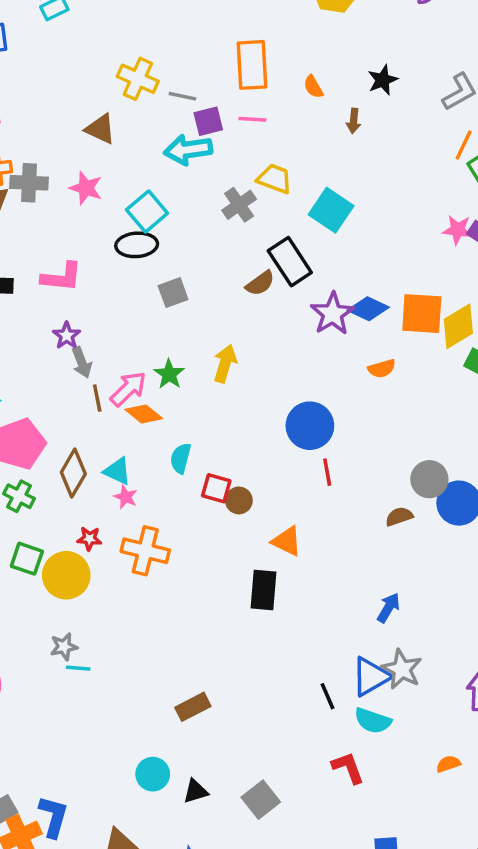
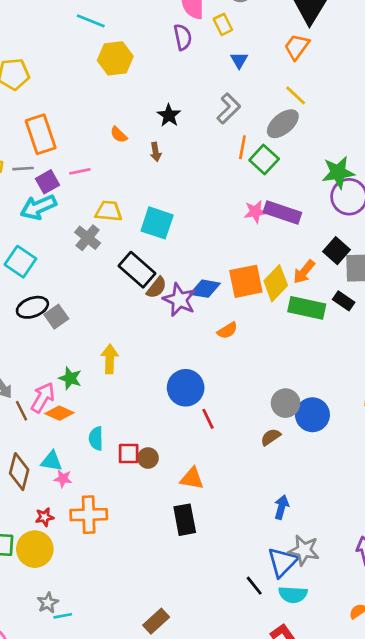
orange rectangle: (252, 65) -> (41, 134), moved
black ellipse: (137, 245) -> (32, 307), moved
brown semicircle: (260, 283) -> (157, 288), moved

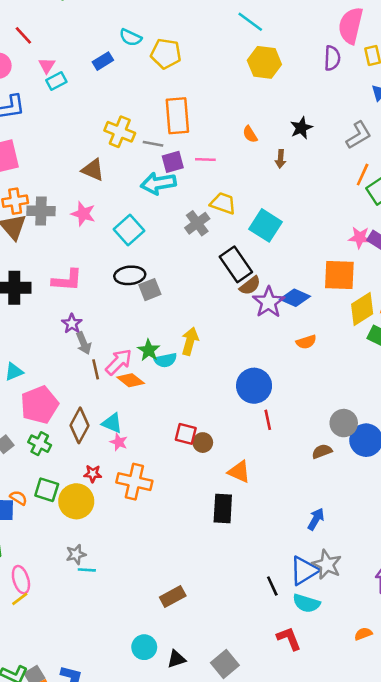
orange square: (246, 281) -> (339, 275), moved
cyan semicircle: (96, 438) -> (165, 360), moved, turned -115

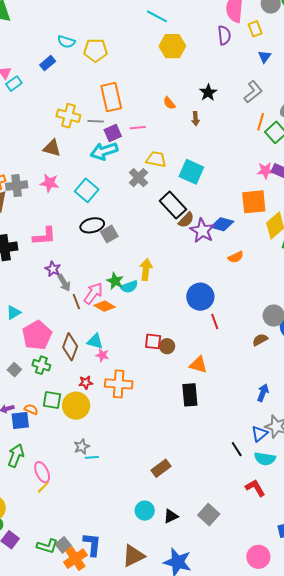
blue triangle: (304, 571) -> (259, 434), size x0.7

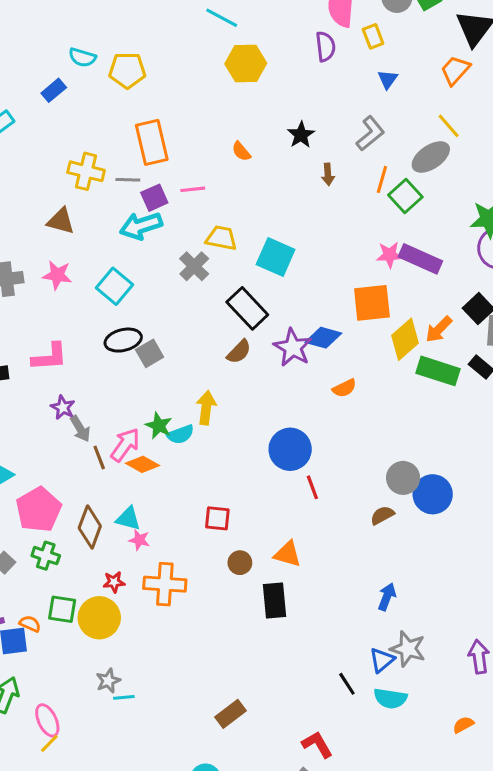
brown arrow: (196, 119) -> (328, 174), moved
brown semicircle: (186, 220) -> (239, 352), moved
brown circle: (167, 346) -> (240, 563), moved
red L-shape: (255, 488) -> (317, 744), moved

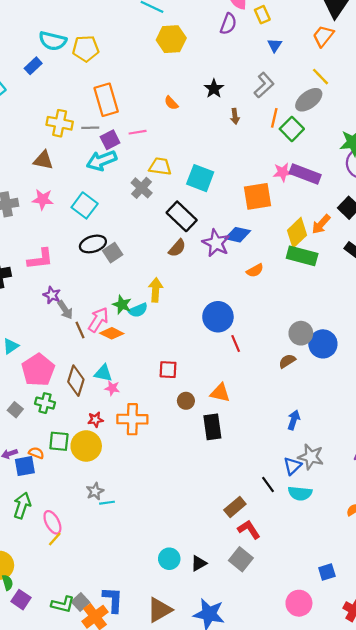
purple semicircle: (325, 47) -> (228, 24), turned 30
cyan semicircle: (82, 57) -> (53, 41), size x1.4
orange square: (372, 303) -> (257, 196), moved
green rectangle: (438, 371) -> (302, 256), moved
brown rectangle: (230, 714) -> (235, 507), moved

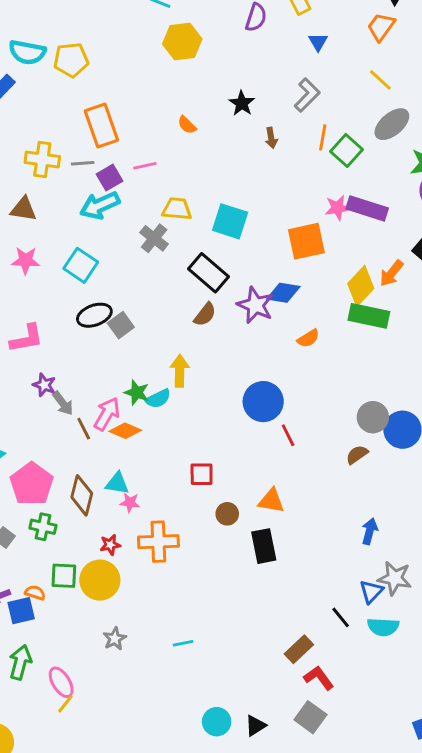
gray ellipse: (309, 100) -> (392, 124), moved
cyan line: (107, 503) -> (183, 643), moved

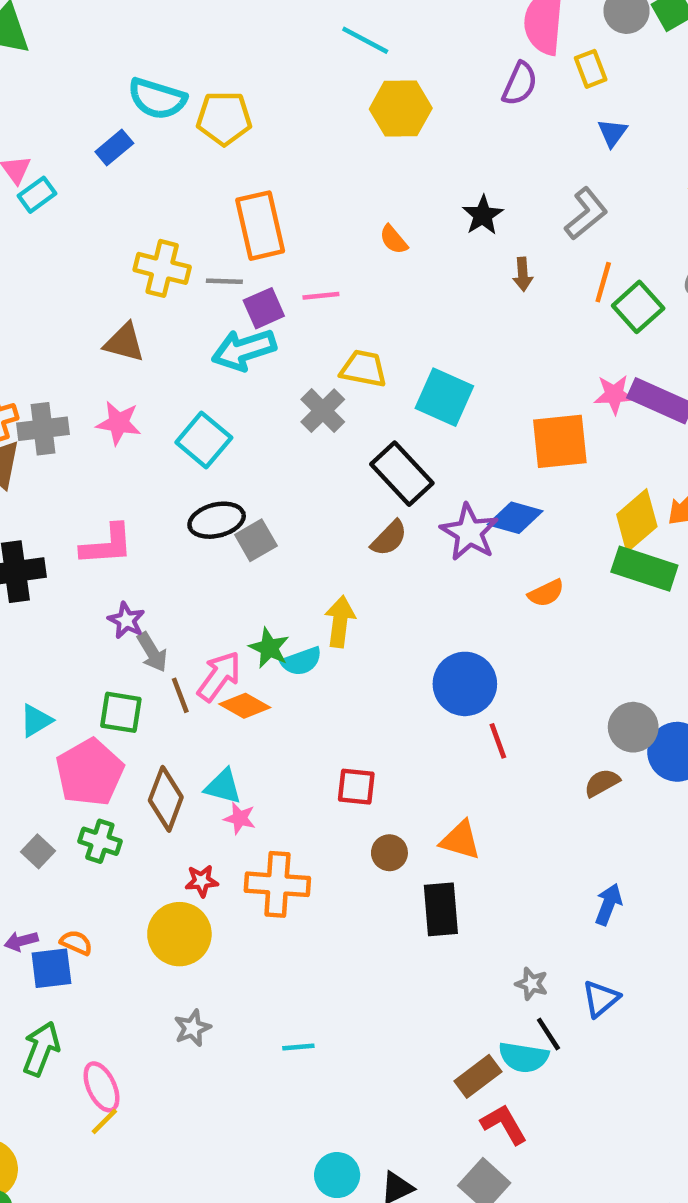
green square: (64, 576) -> (121, 712), moved
gray star: (395, 578) -> (532, 984), moved, size x0.6
cyan semicircle: (383, 627) -> (524, 1057), moved

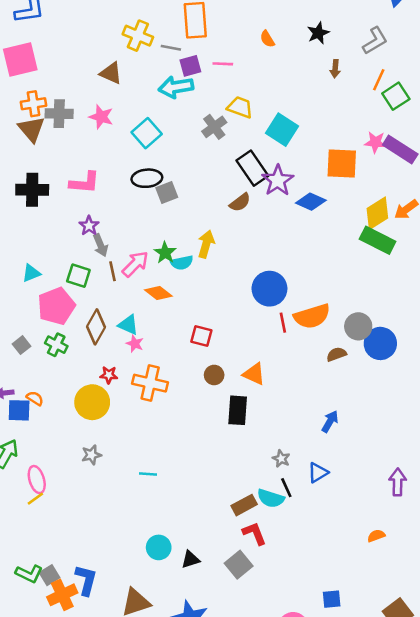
purple star: (469, 532) -> (278, 180), moved
orange semicircle: (546, 593) -> (312, 316), moved, size x1.8
orange diamond: (245, 706) -> (158, 293), moved

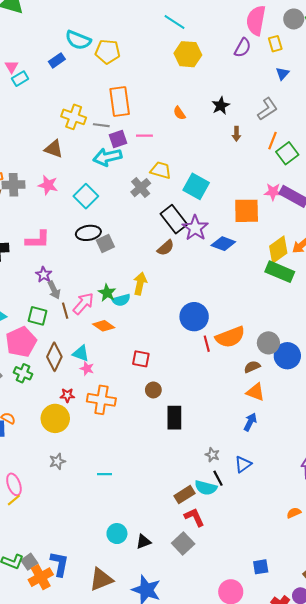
orange triangle: (254, 374) -> (255, 392), moved

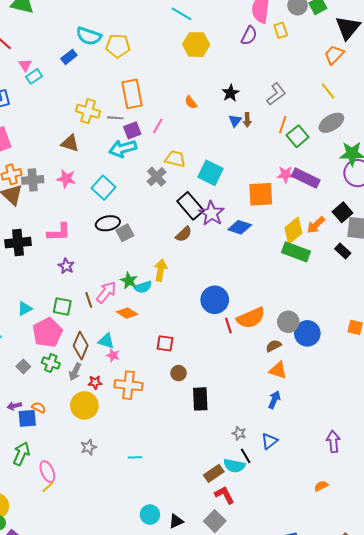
blue triangle: (283, 73) -> (235, 121), moved
pink line: (144, 136) -> (158, 126), turned -56
gray arrow: (54, 290) -> (75, 372), moved, turned 54

